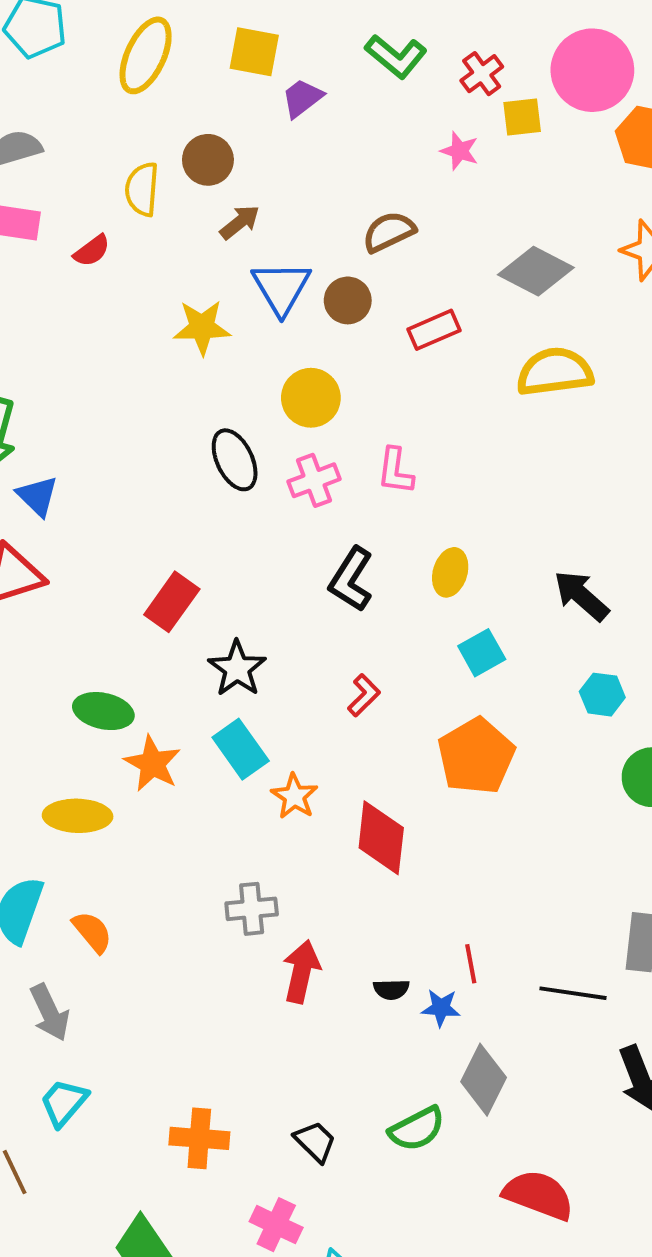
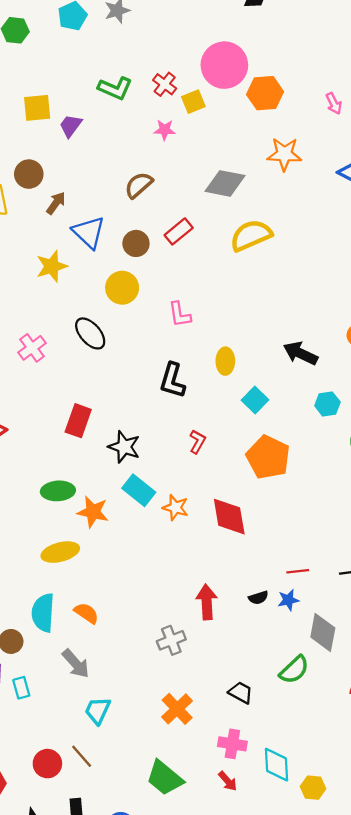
brown circle: (348, 300) -> (136, 243), moved
pink cross: (314, 480) -> (32, 348), moved
gray cross: (252, 909) -> (171, 640), moved
red line: (471, 964) -> (298, 571), turned -70
orange cross: (199, 1138) -> (177, 709), turned -32

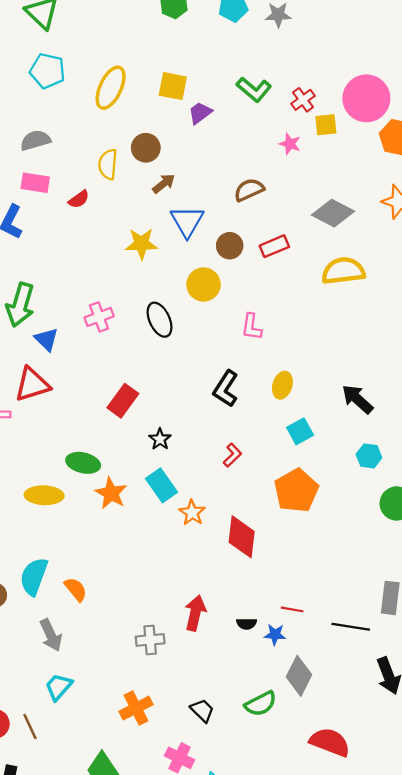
black star: (124, 447) -> (160, 439), size x0.7
yellow ellipse: (60, 552) -> (44, 495), moved

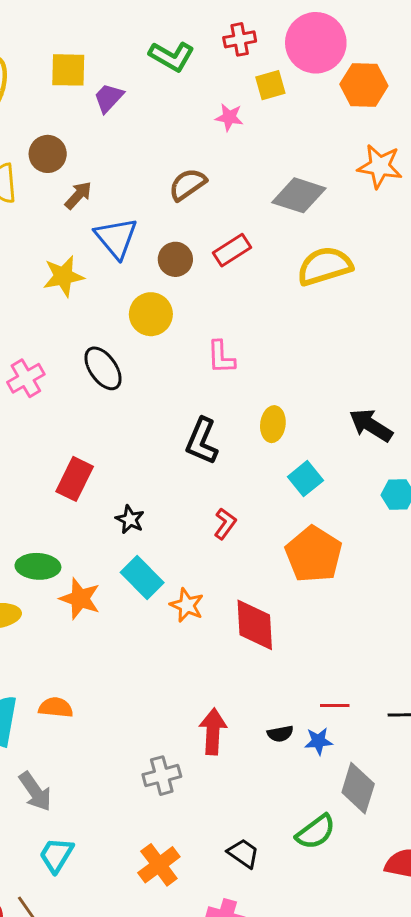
red cross: (303, 100) -> (240, 39), moved, turned 35
orange semicircle: (76, 589) -> (56, 708), moved, turned -35

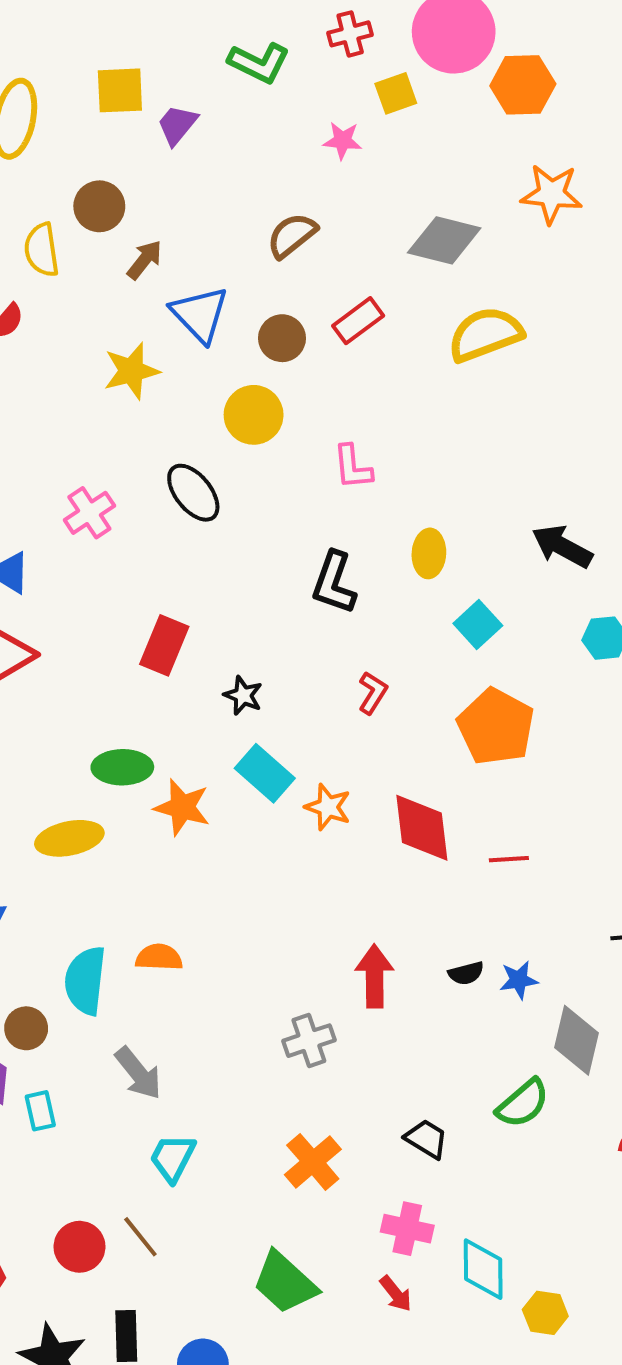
red line: (335, 706) -> (509, 859), moved

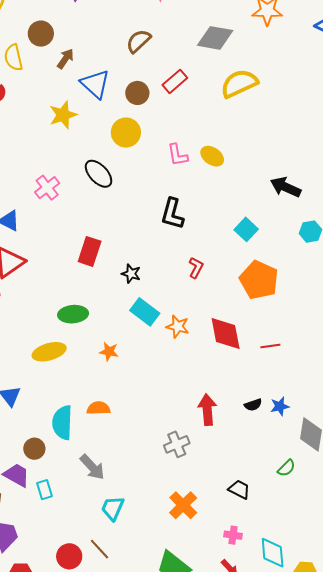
yellow ellipse: (429, 553) -> (212, 156), moved, turned -55
orange star: (182, 807) -> (109, 352), moved, size x0.7
green semicircle: (523, 1103) -> (286, 468), size x0.7
pink cross: (407, 1229) -> (233, 535), size x0.7

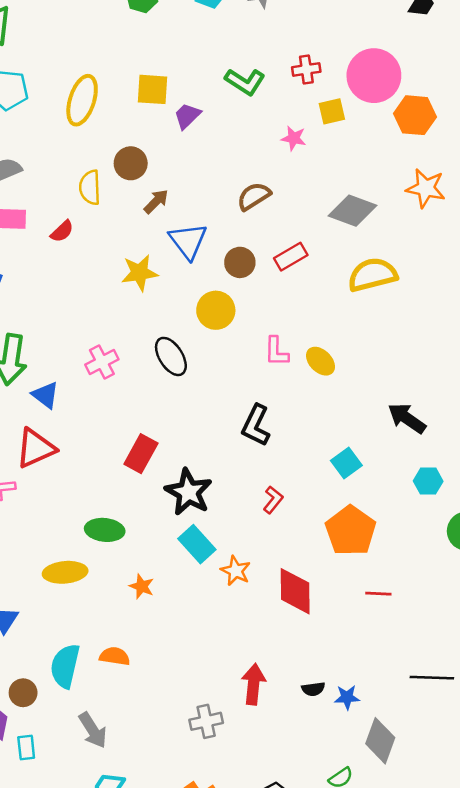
black star: (131, 274) -> (189, 492), size x1.8
red line: (270, 346) -> (378, 594), moved

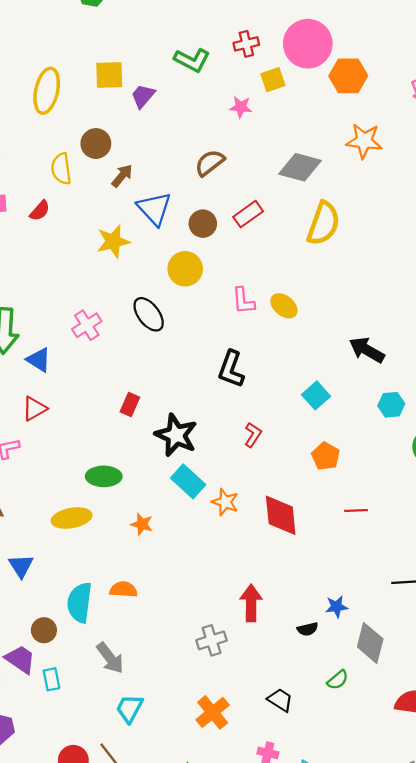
yellow semicircle: (372, 275) -> (323, 223), turned 129
red triangle: (36, 448) -> (34, 409), size x0.7
red rectangle: (141, 454) -> (130, 405), size x0.7
orange pentagon: (351, 531) -> (326, 456), size x0.6
black semicircle: (313, 689) -> (308, 629), moved

